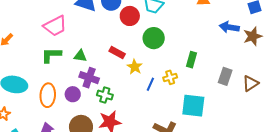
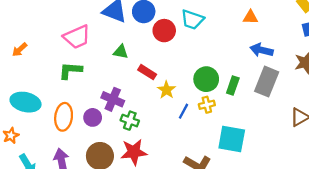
blue arrow: (229, 27) -> (261, 50), moved
green circle: (154, 38) -> (206, 79), moved
green triangle: (80, 56) -> (121, 52), moved
gray rectangle: (225, 76) -> (267, 82), moved, size x1.4

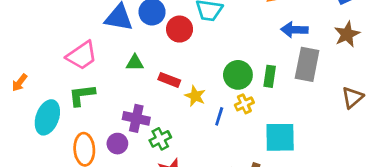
cyan ellipse: (25, 102) -> (47, 117), moved, turned -72
green cross: (130, 121) -> (160, 139), turned -36

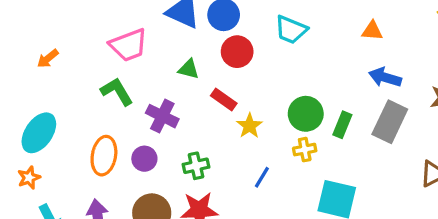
red circle: (180, 29) -> (237, 52), moved
green L-shape: (82, 95) -> (117, 91), turned 52
blue line: (219, 116) -> (262, 177), moved
cyan ellipse: (47, 117) -> (39, 133), moved
purple cross: (136, 118) -> (162, 116), moved

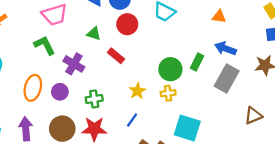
green rectangle: (342, 125) -> (197, 62), moved
yellow star: (249, 126) -> (137, 91), moved
blue line: (262, 177) -> (132, 120), moved

